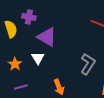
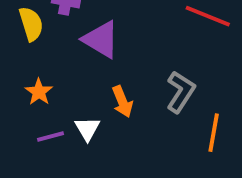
white triangle: (38, 58) -> (87, 129), moved
orange arrow: (59, 87) -> (122, 102), moved

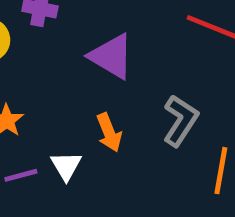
purple triangle: (101, 39) -> (111, 56), moved

